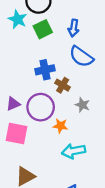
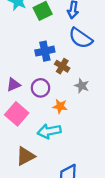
purple circle: (41, 107) -> (41, 88), size x0.7
pink square: (16, 133) -> (17, 114), turned 30
cyan arrow: (74, 151) -> (49, 131), moved

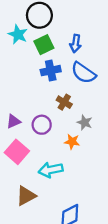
blue cross: (45, 51) -> (51, 71), moved
orange star: (60, 106) -> (72, 142), moved

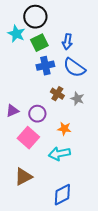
gray star: (85, 122) -> (77, 99), moved
pink square: (17, 152) -> (28, 138), moved
cyan arrow: (51, 170) -> (59, 154), moved

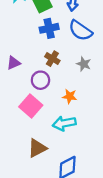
brown cross: (57, 94) -> (52, 59), moved
purple triangle: (12, 111) -> (14, 63), moved
brown triangle: (23, 177) -> (37, 148), moved

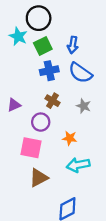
pink square: (31, 106) -> (31, 148), turned -30
cyan arrow: (64, 123) -> (78, 165), moved
brown triangle: (37, 148) -> (39, 178), moved

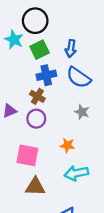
brown cross: (52, 101) -> (37, 96), moved
purple circle: (41, 122) -> (36, 119), moved
brown triangle: (39, 178) -> (35, 187), turned 30

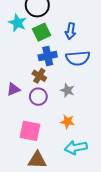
blue semicircle: (79, 77) -> (78, 58), turned -40
gray star: (82, 112) -> (67, 90), moved

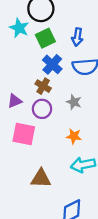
blue cross: (48, 56) -> (52, 64), turned -36
pink square: (30, 131) -> (24, 134), moved

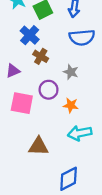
blue cross: (52, 64) -> (30, 35), moved
purple circle: (42, 109) -> (49, 90), moved

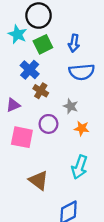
orange star: (71, 105) -> (82, 128), moved
cyan arrow: (80, 133) -> (79, 167), turned -60
brown triangle: (38, 146) -> (39, 180), turned 35

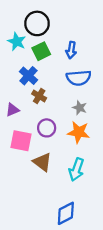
gray star: (71, 106) -> (80, 108), moved
orange star: (82, 128) -> (79, 132), size x1.5
brown triangle: (39, 180) -> (42, 162), moved

